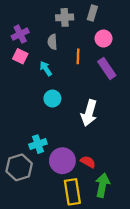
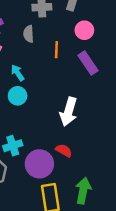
cyan arrow: (46, 69) -> (18, 73), moved
cyan circle: (52, 99) -> (18, 96), moved
red semicircle: (88, 162) -> (64, 150), moved

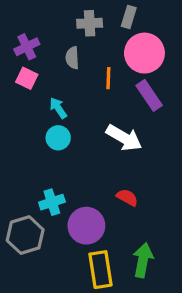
pink circle: (84, 30) -> (144, 53), size x1.6
white arrow: (69, 112) -> (124, 138), moved, turned -76
red semicircle: (64, 150) -> (127, 197), moved

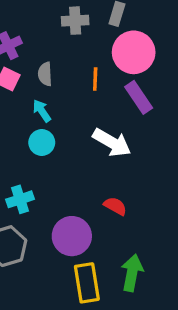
gray semicircle: (72, 58) -> (45, 74), moved
cyan cross: (52, 202) -> (20, 199), moved

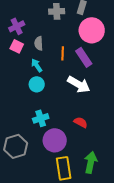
orange line: (95, 79) -> (63, 53), moved
purple rectangle: (139, 97) -> (84, 57), moved
cyan cross: (20, 199) -> (41, 118), moved

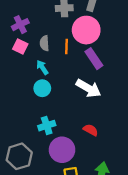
pink circle: (92, 30) -> (86, 30), moved
orange line: (63, 53) -> (66, 46), moved

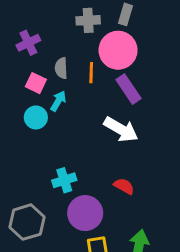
pink square: (20, 46) -> (36, 83), moved
cyan arrow: (42, 67) -> (58, 101), turned 64
cyan circle: (42, 88) -> (36, 117), moved

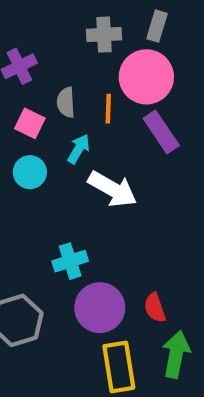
cyan arrow: (58, 101) -> (79, 149), moved
white arrow: (121, 129) -> (112, 189), moved
red semicircle: (124, 186) -> (155, 308), moved, turned -138

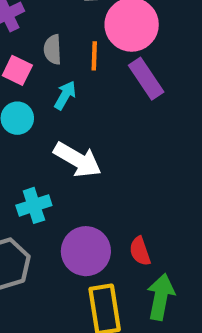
white arrow: (112, 189) -> (78, 160), moved
cyan cross: (70, 261) -> (34, 205), moved

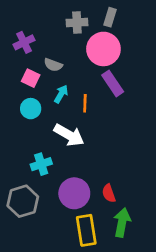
gray semicircle: (53, 50) -> (53, 65), turned -66
orange line: (94, 56) -> (85, 103), moved

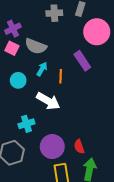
pink circle: (103, 49) -> (97, 32), moved
gray semicircle: (53, 65) -> (36, 46), size x1.5
pink square: (31, 78) -> (12, 48), moved

